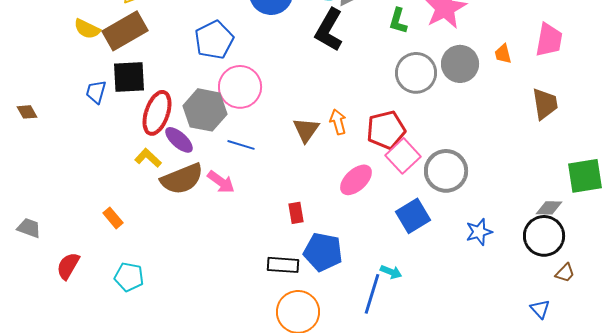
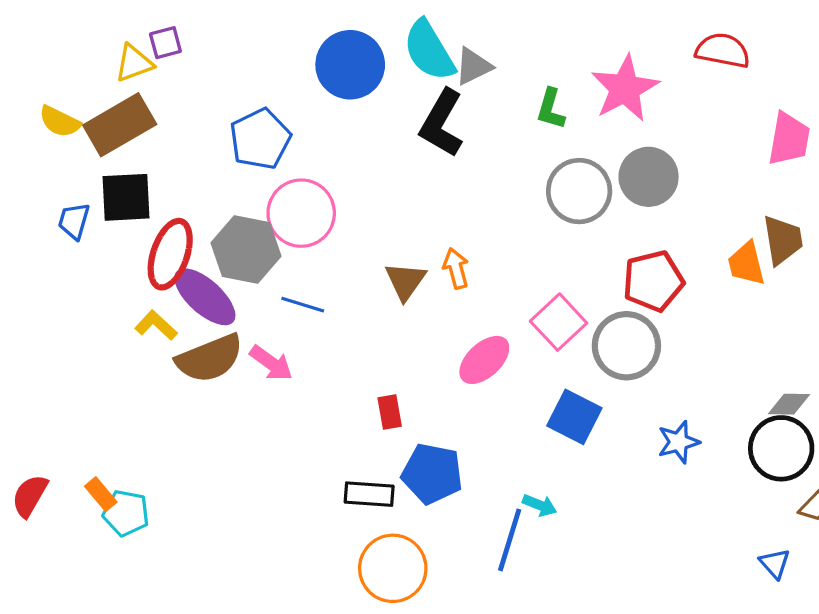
orange trapezoid: (503, 54) -> (746, 264), moved, size x1.4
red pentagon: (386, 130) -> (653, 281), moved
purple ellipse: (179, 140) -> (205, 297), size x1.4
blue square: (413, 216) -> (574, 417), turned -32
orange rectangle: (113, 218) -> (101, 494), moved

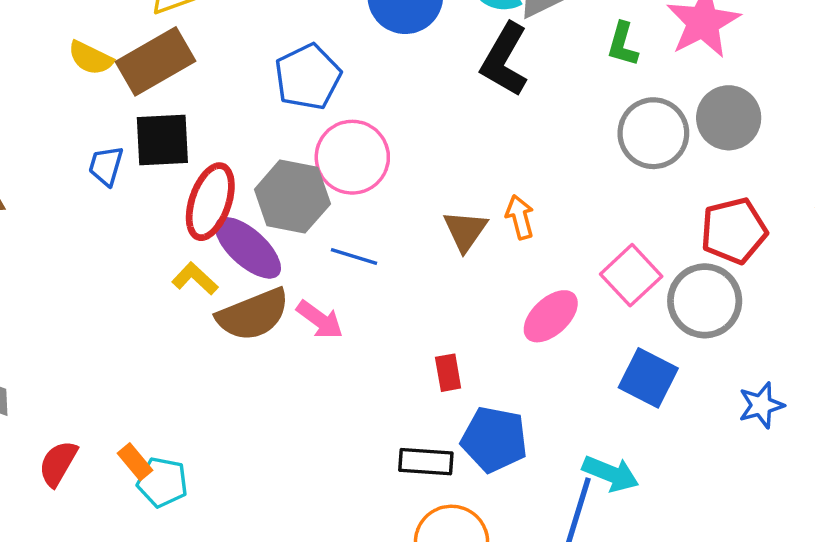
cyan arrow: (540, 505) -> (611, 474), size x1.5

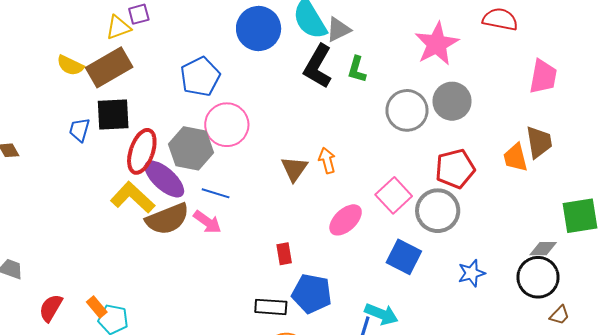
green L-shape: (623, 44) -> (357, 69), moved
blue line: (354, 256) -> (216, 193), moved
yellow L-shape: (195, 279) -> (133, 197), size x1.6

